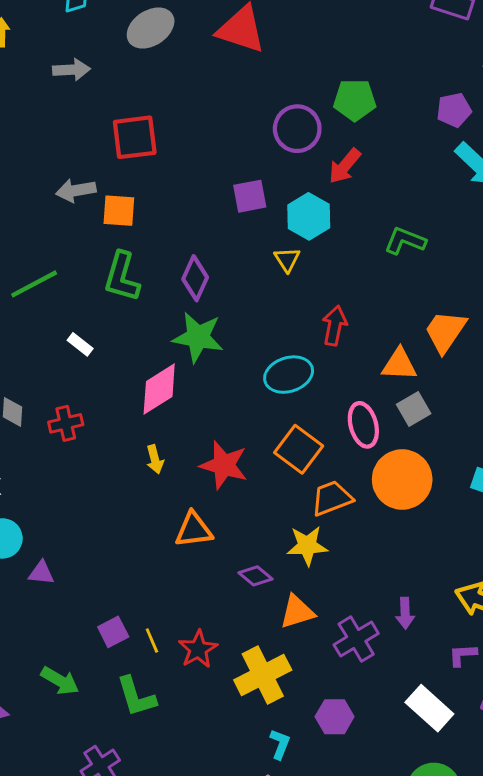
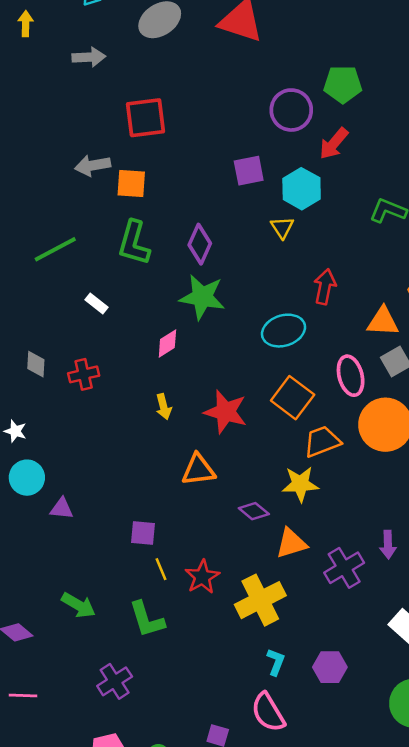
pink diamond: (159, 389) -> (167, 343), size x0.6
purple square: (113, 632) -> (143, 533), moved, turned 32
purple hexagon: (335, 717) -> (330, 667), moved

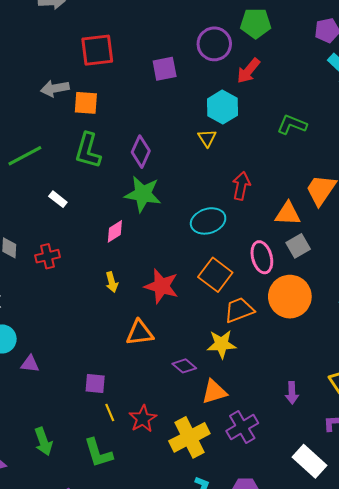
purple square: (249, 171) -> (165, 69), moved
purple cross: (344, 568) -> (242, 427), moved
green arrow: (78, 605) -> (43, 441), turned 40

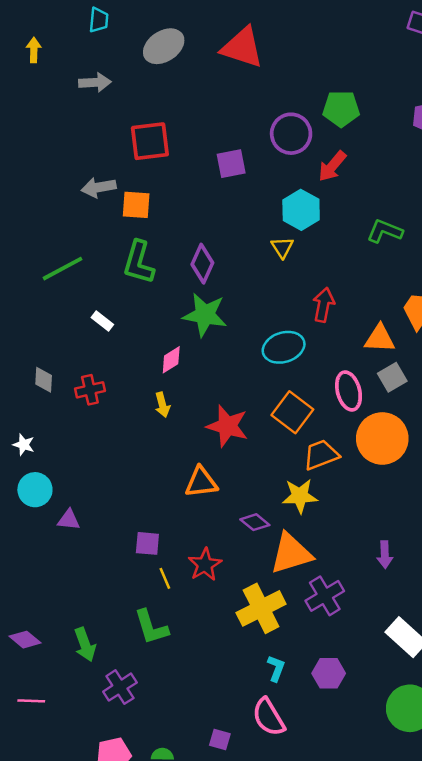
yellow arrow: (112, 282) -> (162, 405), moved
orange triangle: (214, 392) -> (291, 553), size x1.4
red star: (143, 419) -> (205, 565), moved
green arrow: (43, 441) -> (85, 645), moved

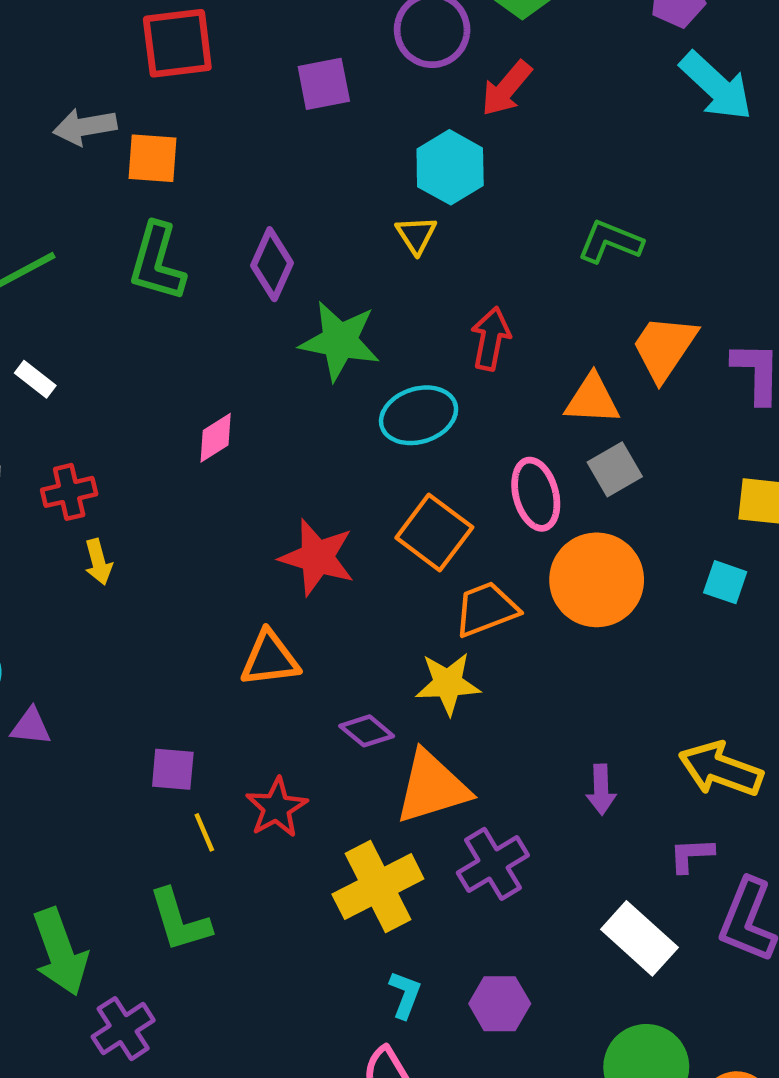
green L-shape: (385, 231) -> (610, 242), moved
green star: (205, 315) -> (340, 341), moved
white rectangle: (102, 321) -> (35, 379), moved
yellow arrow: (162, 405) -> (98, 562), moved
green arrow: (85, 645) -> (60, 952), size x1.4

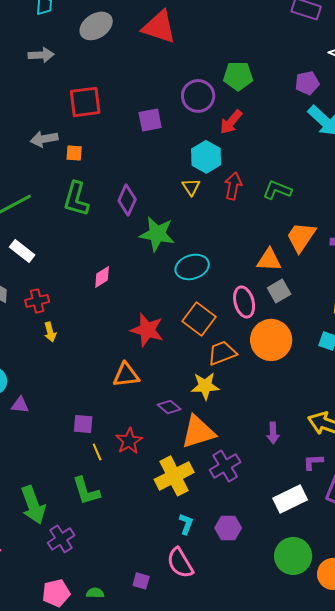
orange square: (152, 158) -> (74, 153), size x0.7
red arrow: (491, 339) -> (233, 186), moved
white rectangle: (35, 379) -> (22, 251), size x1.4
white rectangle: (639, 938) -> (290, 499), turned -68

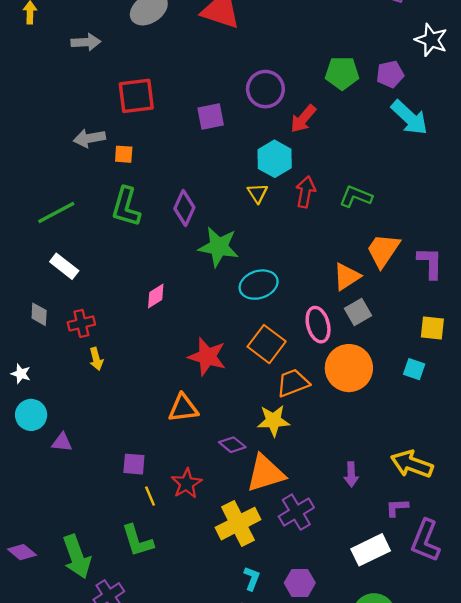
green pentagon: (238, 76) -> (342, 73), moved
orange triangle: (269, 260) -> (347, 277), turned -36

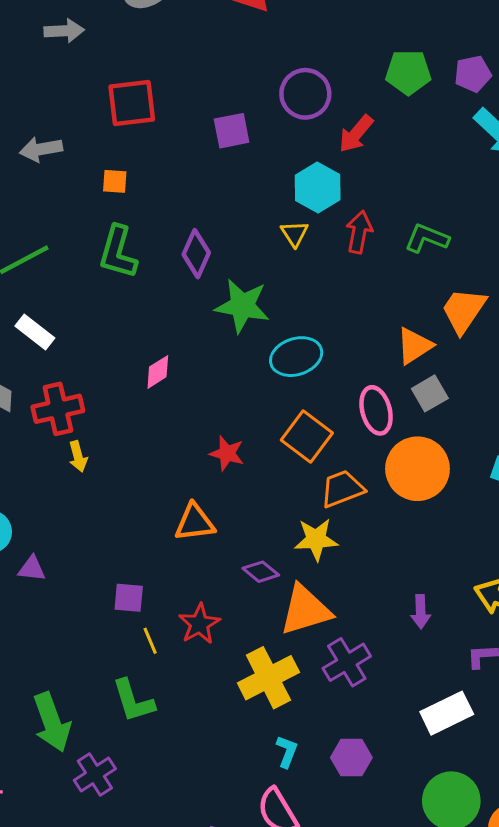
gray arrow: (89, 138) -> (41, 149), moved
red cross: (81, 323) -> (58, 409), size x1.4
red star: (207, 357) -> (227, 453), size x0.7

